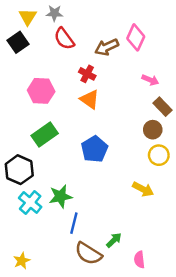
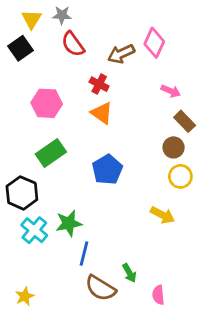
green arrow: (114, 240) -> (129, 273), turned 105

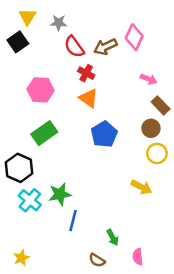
gray star: (62, 15) -> (59, 23), moved
red semicircle: (73, 44) -> (74, 47), moved
blue pentagon: (107, 170) -> (104, 134), moved
brown semicircle: (100, 288) -> (97, 260), moved, size x0.6

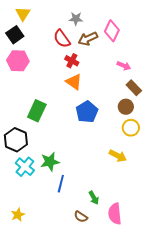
gray star: (59, 23) -> (76, 19), moved
pink hexagon: (41, 90) -> (18, 61), moved
green rectangle: (44, 133) -> (37, 111), turned -30
pink semicircle: (138, 257) -> (115, 214), size x1.5

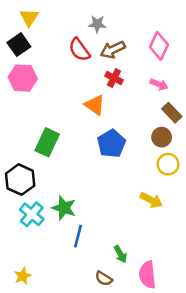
pink diamond: (112, 31) -> (159, 46), moved
red cross: (72, 61) -> (114, 78), moved
green star: (50, 162) -> (64, 208), turned 30

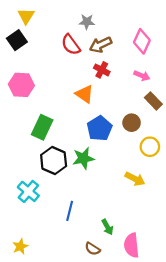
pink hexagon: (23, 78) -> (21, 85), moved
brown circle: (162, 137) -> (132, 123), moved
black hexagon: (20, 180) -> (54, 160), moved
green star: (64, 208) -> (83, 158), moved, turned -30

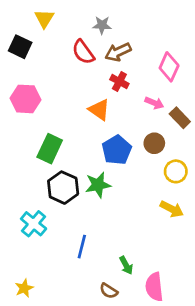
yellow triangle: (26, 16) -> (44, 18), moved
black square: (17, 40) -> (20, 47), turned -30
pink diamond: (142, 41) -> (169, 67), moved
pink arrow: (142, 76) -> (154, 103), moved
yellow arrow: (135, 179) -> (172, 209), moved

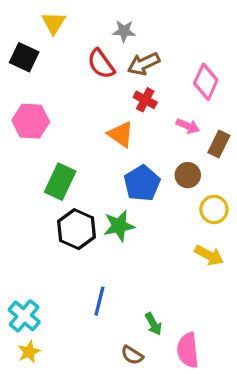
brown rectangle: (180, 118) -> (219, 144), turned 70
cyan cross: (34, 224) -> (24, 316), moved

